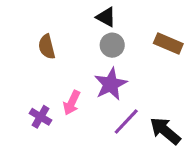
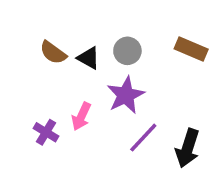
black triangle: (106, 17) -> (88, 58), moved
brown semicircle: (47, 47) -> (53, 53), turned -40
black arrow: (165, 131) -> (188, 148), turned -112

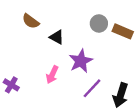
gray circle: (127, 51) -> (99, 23), moved
brown semicircle: (53, 53) -> (31, 21), moved
purple cross: (46, 132) -> (11, 85), moved

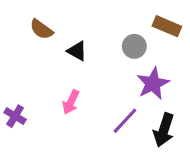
gray circle: (99, 23) -> (134, 46), moved
brown rectangle: (123, 31) -> (167, 26), moved
purple star: (81, 61) -> (153, 84), moved

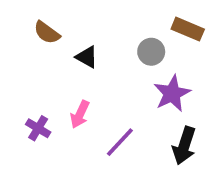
purple cross: (15, 116) -> (38, 128), moved
purple line: (125, 121) -> (120, 142), moved

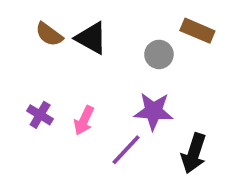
black triangle: (87, 57) -> (91, 38), moved, size x1.4
purple star: (172, 93) -> (153, 111), moved, turned 30
purple cross: (38, 128) -> (40, 115), moved

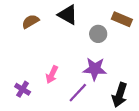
brown semicircle: (49, 34) -> (30, 21), turned 114
black triangle: (91, 38) -> (68, 15), moved
purple cross: (40, 115) -> (23, 89), moved

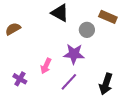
brown semicircle: (30, 21) -> (13, 29), moved
purple star: (95, 69) -> (74, 54), moved

